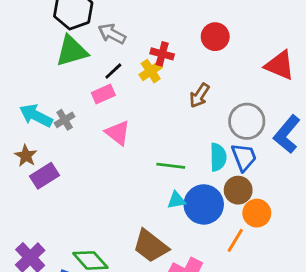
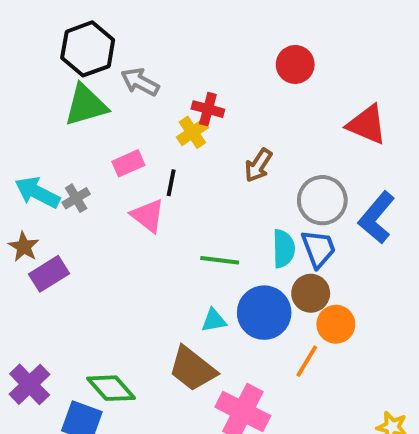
red circle: (215, 37) -> (295, 64), moved
black line: (113, 71) -> (171, 183), moved, turned -36
cyan triangle: (176, 200) -> (214, 320), moved

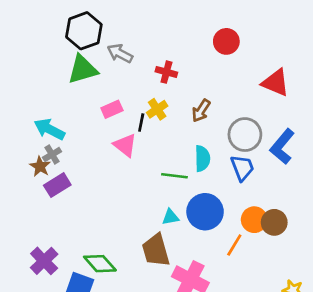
yellow cross: (192, 132) -> (157, 109), moved
gray cross: (76, 198) -> (52, 155), moved
cyan semicircle: (284, 249) -> (202, 158), moved
brown circle: (311, 293) -> (274, 222), moved
brown trapezoid: (192, 369) -> (156, 250), turned 36

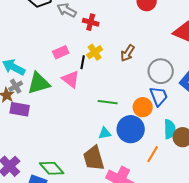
green triangle: (83, 69) -> (39, 83), moved
red cross: (166, 72) -> (91, 22), moved
cyan semicircle: (202, 158) -> (170, 129), moved
purple rectangle: (57, 185) -> (20, 109), turned 42
orange circle: (254, 220) -> (143, 107), moved

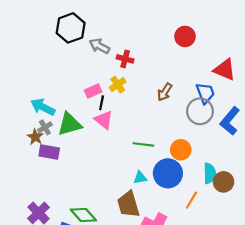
yellow cross: (95, 52) -> (118, 85), moved
black line: (83, 62) -> (102, 103), moved
blue trapezoid: (159, 96) -> (205, 93), moved

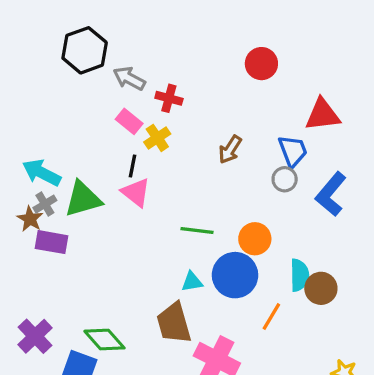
red triangle: (225, 70) -> (323, 115), turned -30
pink rectangle: (93, 91) -> (129, 121), moved, turned 63
gray circle: (200, 111) -> (285, 179), size x0.6

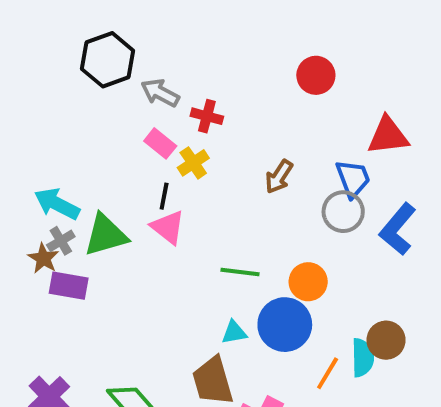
gray circle: (285, 179) -> (343, 212), size x1.4
cyan semicircle: (299, 275) -> (363, 358), moved

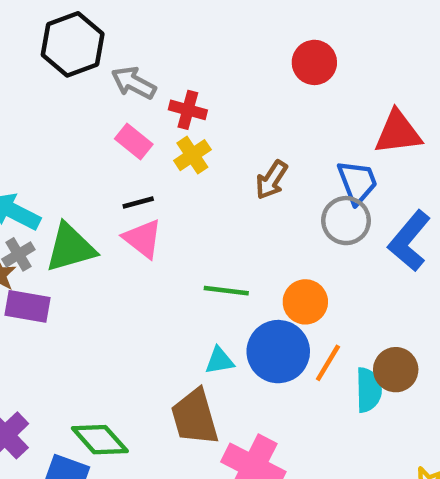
yellow cross: (193, 163) -> (192, 155), moved
black line: (164, 196) -> (138, 202), turned 64
orange line: (328, 373) -> (328, 363), moved

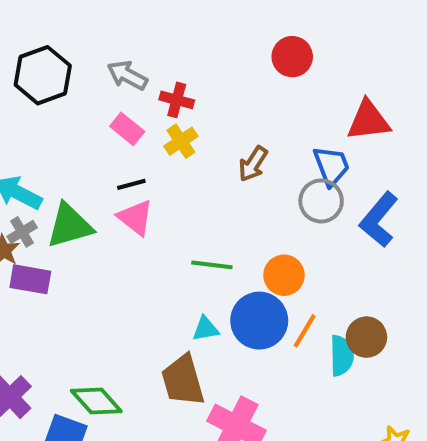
black hexagon: (73, 44) -> (43, 75), moved

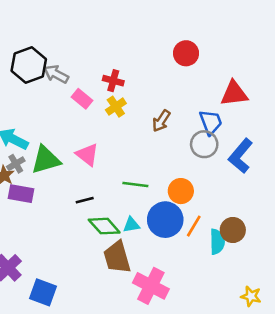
gray arrow: (127, 75) -> (56, 74), moved
black line: (131, 184) -> (85, 200), moved
green diamond: (96, 401) -> (104, 226), moved

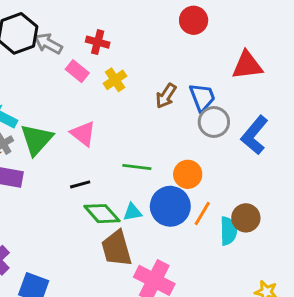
red cross: (113, 81) -> (98, 42), moved
blue trapezoid: (211, 122) -> (202, 97), moved
green triangle: (46, 160) -> (37, 139), turned -32

